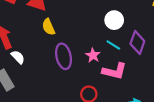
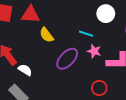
cyan line: (113, 45) -> (86, 34), moved
purple ellipse: (64, 56) -> (67, 59), turned 70

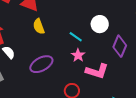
purple ellipse: (67, 59) -> (41, 64), moved

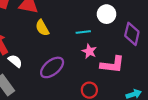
cyan line: (76, 37) -> (83, 32), turned -32

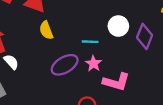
purple diamond: (132, 34) -> (145, 36), moved
purple ellipse: (52, 67) -> (65, 65), moved

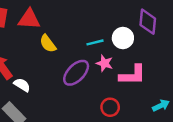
white circle: (118, 26) -> (123, 38), moved

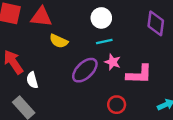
white circle: (123, 38) -> (101, 18), moved
yellow semicircle: (48, 44) -> (59, 41), turned -30
white semicircle: (22, 85) -> (32, 80), turned -140

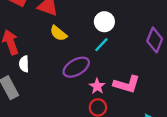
cyan line: (104, 42) -> (101, 45), turned -49
pink star: (113, 62) -> (97, 86), moved

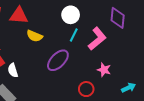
pink L-shape: (127, 84) -> (97, 39), moved, turned -40
pink star: (97, 86) -> (104, 70), moved

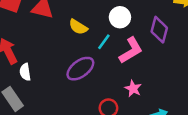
white circle: (71, 15) -> (120, 17), moved
yellow semicircle: (34, 36) -> (78, 27), moved

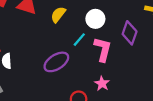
yellow semicircle: (78, 27) -> (58, 15), moved, turned 91
pink L-shape: (131, 50) -> (103, 49), turned -50

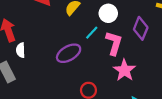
pink star: (102, 84) -> (124, 70), moved, size x1.5

